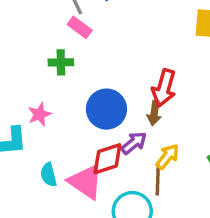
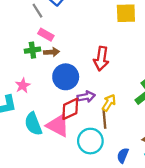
pink rectangle: (80, 27) -> (46, 35), moved
brown arrow: (154, 113) -> (52, 52), moved, turned -96
purple arrow: (134, 143) -> (86, 97), turned 36
cyan semicircle: (48, 175) -> (33, 124), size x1.5

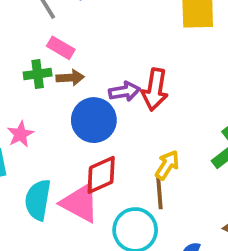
purple arrow: (86, 97) -> (124, 91), moved
cyan semicircle: (33, 124) -> (38, 200), turned 30

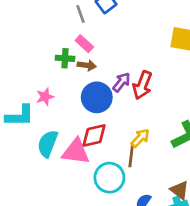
purple arrow: (124, 91) -> (122, 82), turned -54
pink triangle: (80, 203) -> (76, 152), turned -32

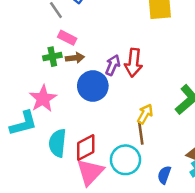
pink star: (45, 97) -> (43, 99), size x1.5
red diamond: (94, 136) -> (86, 148), moved
pink triangle: (76, 152) -> (90, 172), moved, turned -40

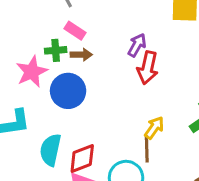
purple arrow: (113, 65) -> (137, 45), moved
blue circle: (93, 86) -> (68, 91), moved
pink star: (43, 99) -> (32, 72), moved

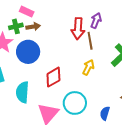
purple arrow: (137, 45) -> (96, 21), moved
brown line: (147, 149) -> (90, 41), moved
red diamond: (82, 159) -> (53, 77), moved

